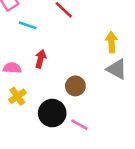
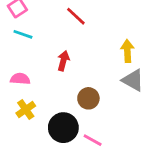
cyan line: (28, 25) -> (23, 34), moved
red arrow: (41, 59) -> (63, 61), moved

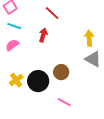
red arrow: (63, 61) -> (43, 35), moved
pink semicircle: (20, 79) -> (12, 45), moved, turned -40
black circle: (63, 128) -> (38, 81), moved

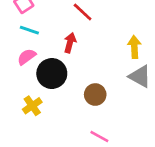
black circle: (38, 81) -> (52, 74), moved

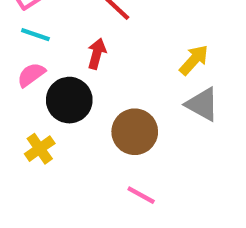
yellow arrow: (134, 47) -> (194, 60), turned 45
brown circle: (95, 95) -> (135, 132), size x1.4

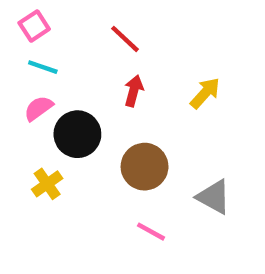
red arrow: (97, 54) -> (134, 91), moved
gray triangle: (202, 104) -> (214, 197), moved

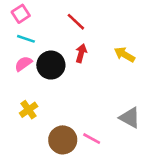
yellow arrow: (205, 93) -> (124, 55), turned -102
black circle: (77, 134) -> (51, 65), moved
brown circle: (145, 167) -> (63, 140), moved

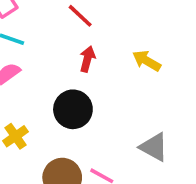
black circle: (51, 65) -> (73, 109), moved

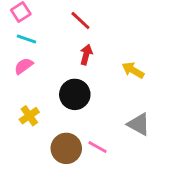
yellow arrow: (147, 61) -> (133, 70), moved

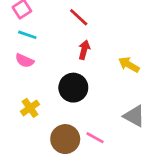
pink semicircle: (24, 66) -> (25, 61), turned -120

